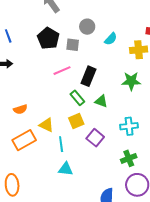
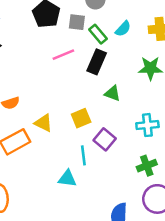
cyan semicircle: (111, 39) -> (123, 29), moved
green rectangle: (77, 98) -> (98, 34), moved
cyan line: (61, 144) -> (83, 155), moved

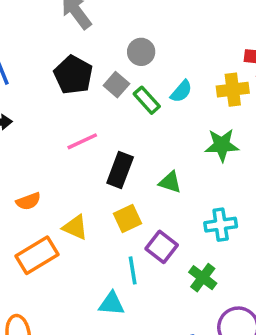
gray square: (77, 22) -> (116, 85), turned 36
pink line: (63, 55) -> (82, 141), moved
black rectangle: (97, 62) -> (120, 170), moved
green cross: (147, 166) -> (203, 278), moved, turned -30

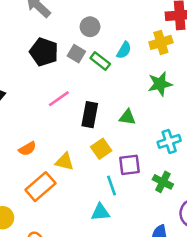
purple square: (162, 247) -> (129, 165), turned -35

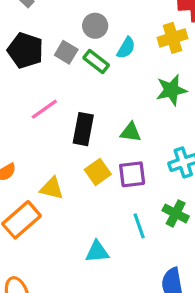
gray circle: (90, 27) -> (95, 26), moved
purple square: (129, 165) -> (132, 174), moved
cyan line: (111, 186) -> (139, 226), moved

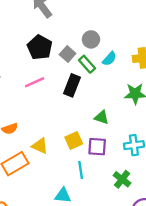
pink line: (44, 109) -> (35, 82), moved
black rectangle: (83, 129) -> (72, 85), moved
cyan line: (139, 226) -> (81, 170), moved

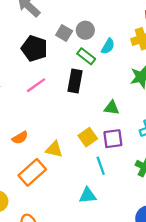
gray square: (68, 54) -> (64, 33), moved

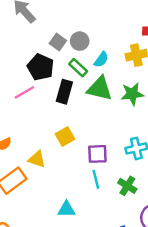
black pentagon: (34, 48) -> (41, 67), moved
green triangle: (112, 108) -> (100, 89), moved, size x1.6
yellow square: (88, 137) -> (65, 137), moved
cyan line: (101, 166) -> (96, 179), moved

